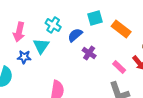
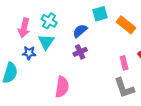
cyan cross: (53, 25) -> (49, 21), moved
purple cross: (89, 53) -> (80, 52), moved, turned 32
pink rectangle: (119, 67) -> (124, 63), turned 32

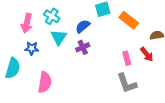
cyan triangle: (46, 42) -> (59, 37), moved
pink semicircle: (62, 87) -> (45, 82), moved

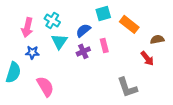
pink rectangle: (127, 58) -> (104, 45), moved
pink semicircle: (45, 82) -> (45, 86), turned -40

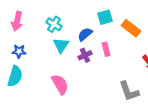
pink arrow: (27, 27) -> (17, 21), moved
blue star: (32, 52) -> (19, 51), moved
pink semicircle: (45, 86) -> (60, 84), moved

